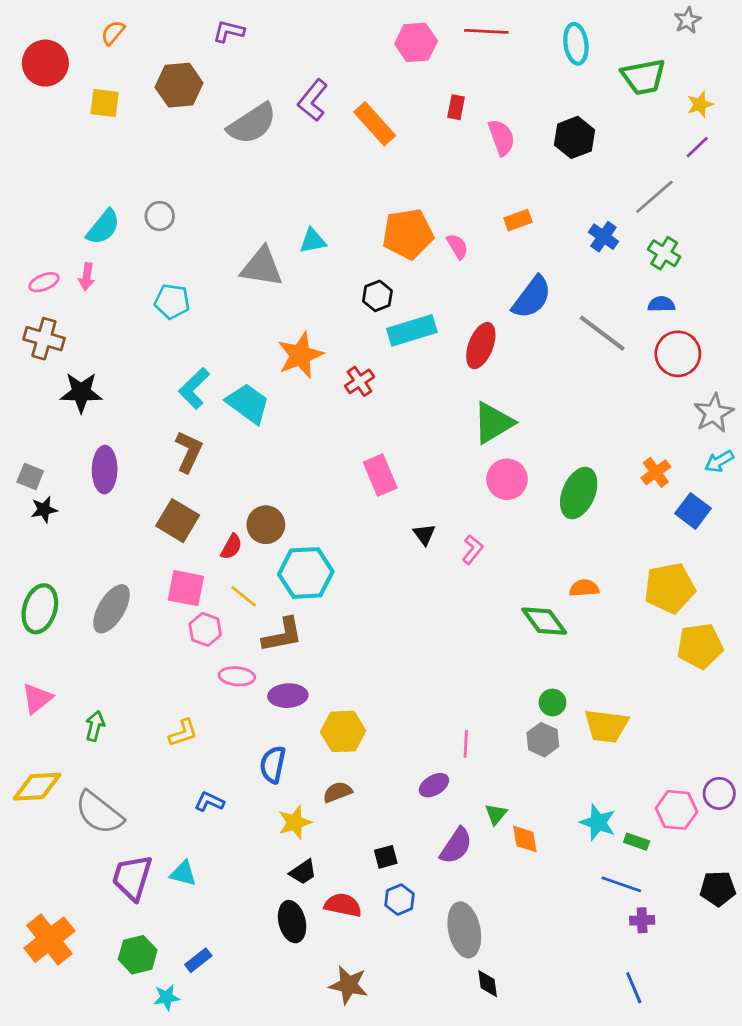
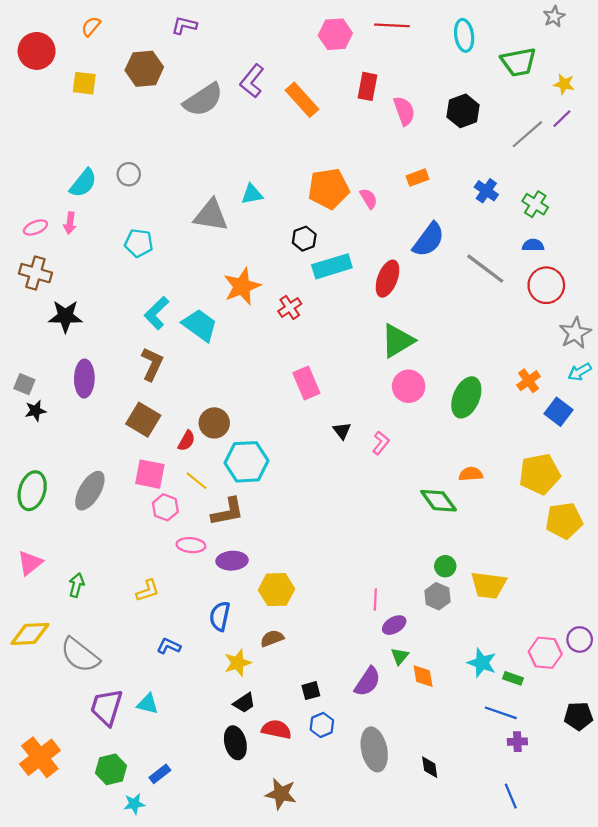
yellow star: (700, 104) -> (564, 84), turned 30
red rectangle: (456, 107) -> (368, 86), size x1.4
gray line: (654, 197) -> (527, 134), moved
purple ellipse: (434, 785) -> (394, 625), moved
black diamond: (488, 984) -> (430, 767), moved

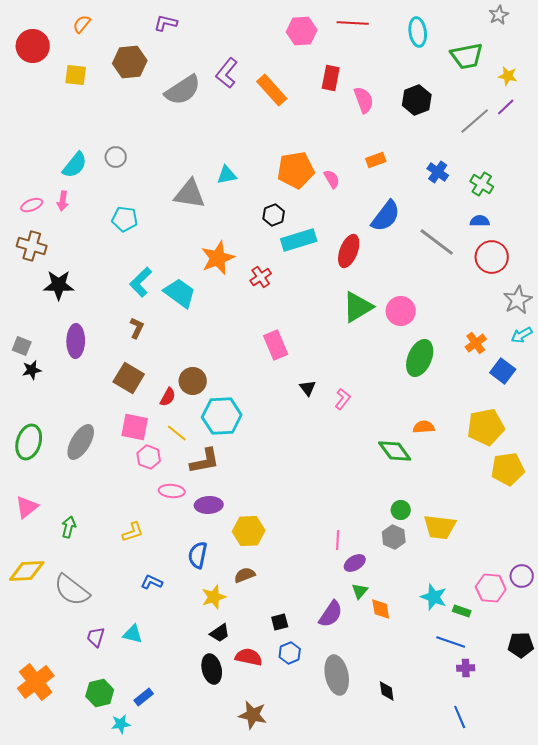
brown L-shape: (152, 364) -> (137, 328), size x0.7
pink circle: (409, 386) -> (401, 311), moved
purple trapezoid: (107, 707) -> (96, 637), size x0.6

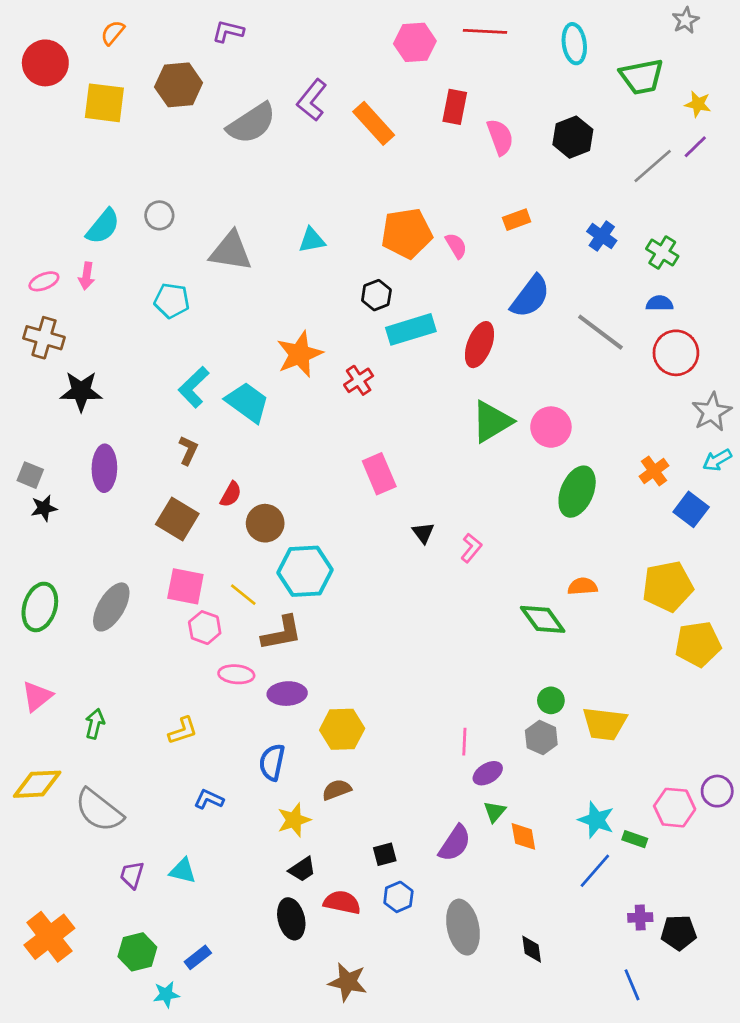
yellow square: (76, 75) -> (104, 103), size x1.4
gray triangle: (190, 194) -> (231, 251), moved
red semicircle: (168, 397) -> (231, 494), moved
blue line: (451, 642) -> (595, 871), moved, turned -68
black pentagon: (521, 645) -> (679, 933), moved

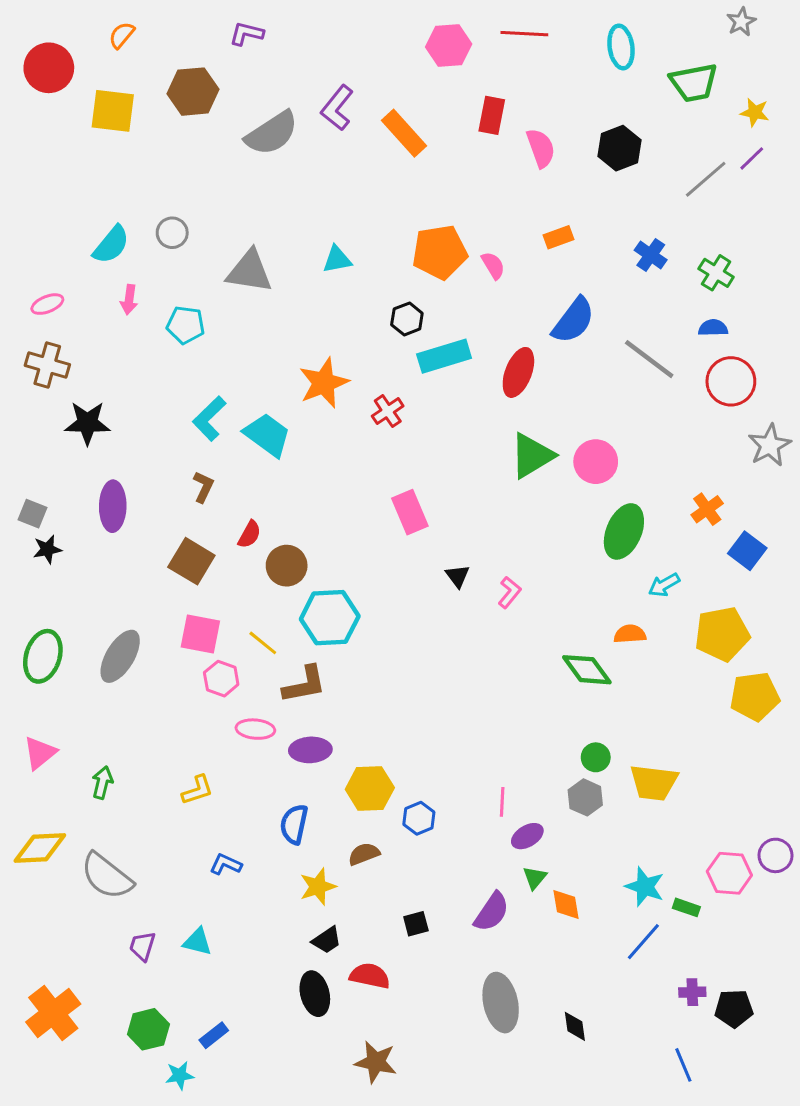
pink arrow: (87, 276) -> (129, 300), moved
cyan arrow: (717, 460) -> (664, 585), moved
blue hexagon: (398, 897) -> (419, 818), moved

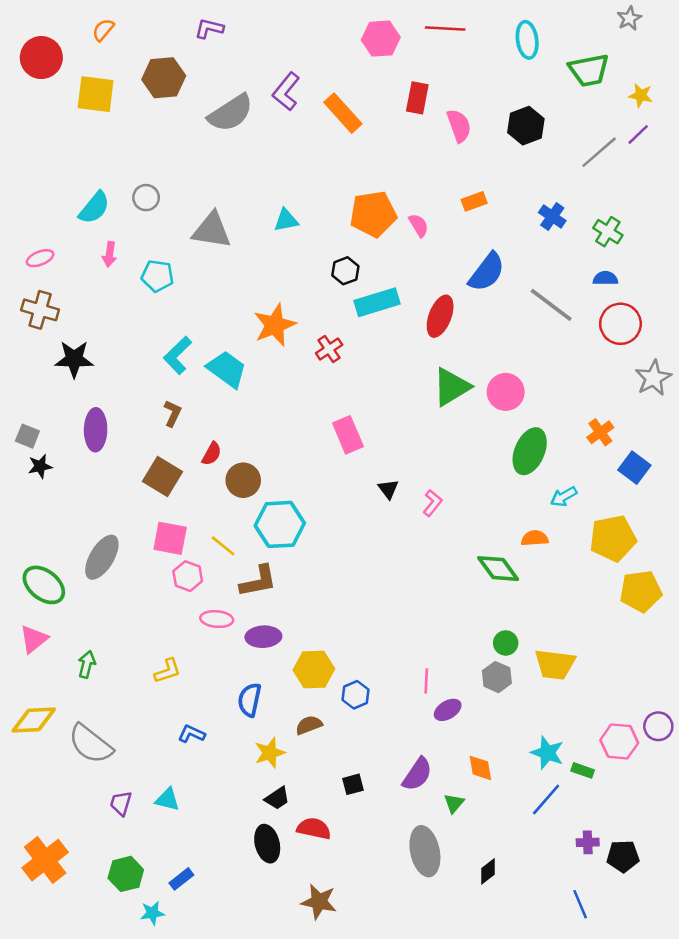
green ellipse: (43, 656) -> (44, 585), moved, turned -69
green triangle: (535, 878) -> (454, 803), moved
black diamond: (575, 1026) -> (488, 871), turned 60

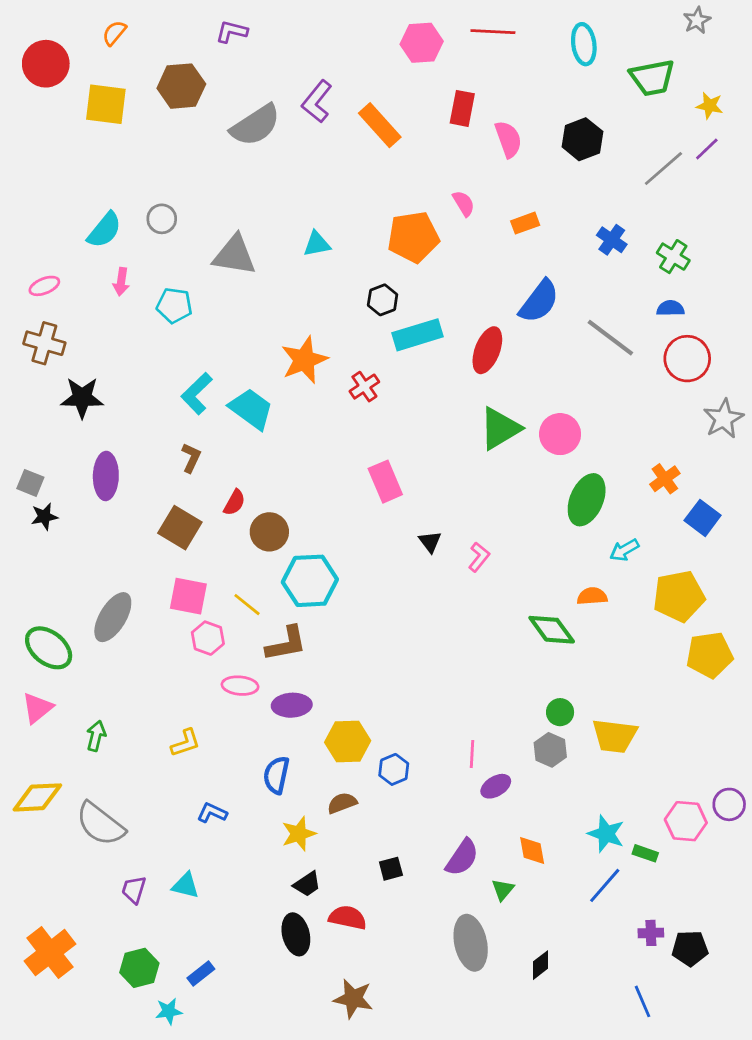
pink semicircle: (419, 225) -> (464, 203), moved

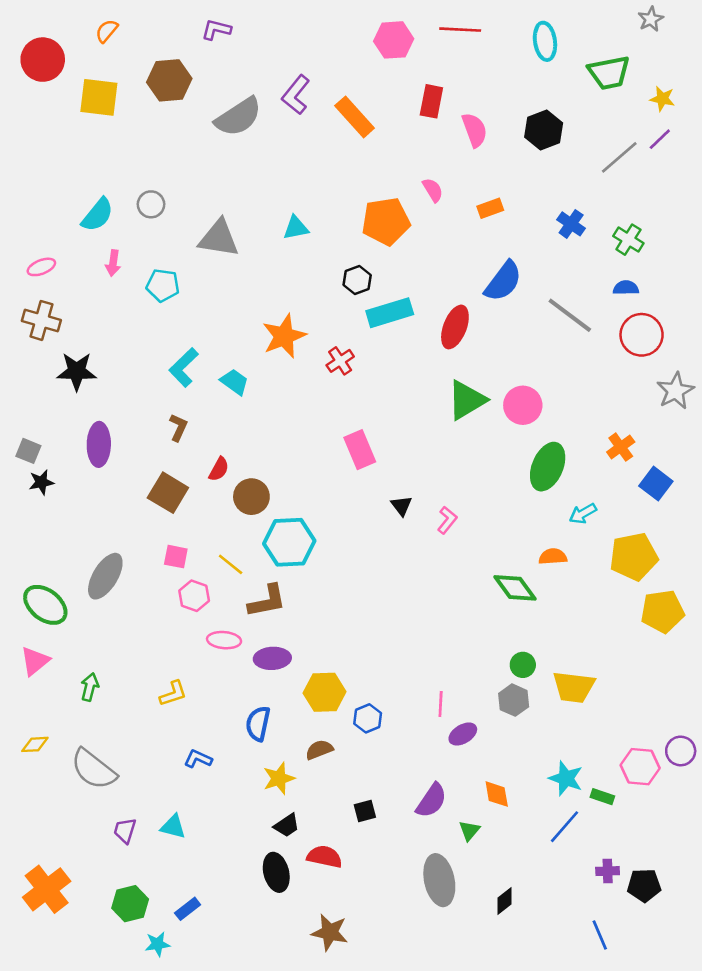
cyan trapezoid: (251, 409) -> (234, 382), size x0.7
pink square: (188, 596) -> (176, 557), size x0.7
yellow diamond: (37, 797) -> (35, 744), size x0.6

